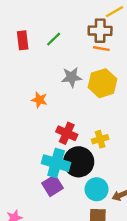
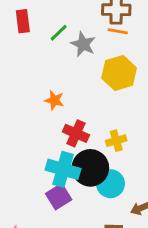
green line: (54, 39) -> (59, 33), moved
gray star: (72, 77) -> (83, 44), moved, turned 30
orange star: (39, 100) -> (54, 100), moved
cyan circle: (97, 189) -> (110, 184), moved

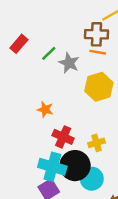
red rectangle: (23, 21) -> (19, 44), turned 48

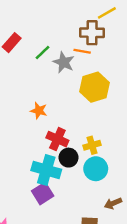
orange line: (98, 52) -> (82, 51), moved
black circle: (75, 166) -> (69, 158), moved, size x0.6
cyan circle: (92, 179) -> (96, 169), moved

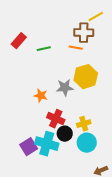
green line: (43, 52) -> (44, 49), turned 32
gray star: (64, 62) -> (65, 88), moved, turned -30
purple square: (43, 193) -> (29, 147), moved

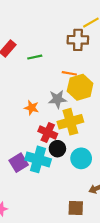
orange line: (76, 48) -> (69, 73), moved
yellow cross: (84, 124) -> (70, 122), moved, size x1.6

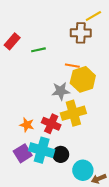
orange star: (32, 108) -> (27, 125), moved
black circle: (57, 149) -> (61, 154), moved
cyan circle: (81, 158) -> (83, 170), moved

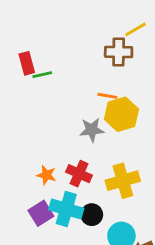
red rectangle: (12, 41) -> (27, 63), turned -56
green line: (38, 50) -> (42, 75), moved
yellow cross: (73, 113) -> (123, 181), moved

